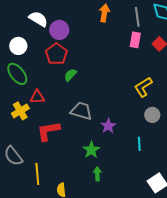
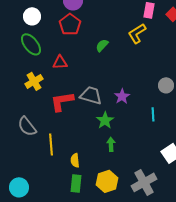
green semicircle: (70, 75) -> (102, 45), moved
yellow L-shape: (143, 87) -> (137, 33), moved
red triangle: (37, 97) -> (60, 62), moved
gray trapezoid: (81, 111) -> (91, 95), moved

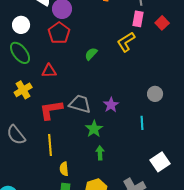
yellow line: (51, 144) -> (50, 145), moved

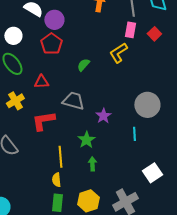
gray circle: (155, 94) -> (147, 105), size x1.6
gray trapezoid: (80, 104) -> (73, 101), moved
yellow line: (50, 145) -> (60, 157), moved

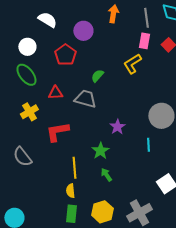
purple circle: (54, 20) -> (83, 31), moved
gray trapezoid: (73, 101) -> (85, 99), moved
green arrow: (92, 164) -> (106, 175), turned -32

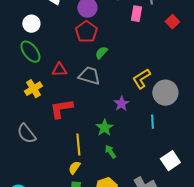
pink rectangle: (144, 41) -> (136, 14), moved
red pentagon: (65, 55) -> (86, 32), moved
yellow L-shape: (132, 64) -> (141, 79), moved
yellow semicircle: (70, 191) -> (74, 168), turned 40

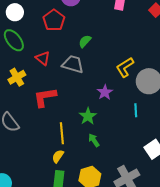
red pentagon: (86, 32) -> (54, 20), moved
red triangle: (59, 70) -> (43, 58), turned 42

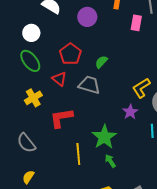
red pentagon: (54, 20) -> (70, 54), moved
purple star: (105, 92) -> (130, 112), moved
green star: (88, 116) -> (104, 137), size x1.4
yellow semicircle: (58, 156) -> (28, 177), moved

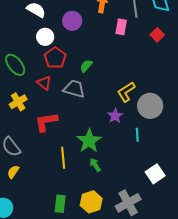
white circle: (31, 33) -> (45, 37), moved
yellow semicircle: (28, 177) -> (13, 172), moved

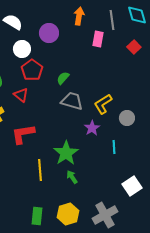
gray trapezoid: (74, 89) -> (72, 101), moved
gray circle: (150, 106) -> (127, 118), size x0.6

